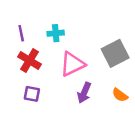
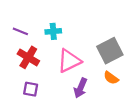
purple line: (21, 33) -> (20, 31), turned -56
orange semicircle: (120, 95) -> (111, 78), moved

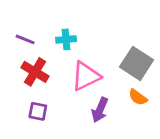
gray square: (110, 51) -> (136, 63), turned -30

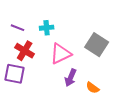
orange semicircle: (138, 97) -> (93, 88), moved
purple square: (38, 111) -> (15, 74), moved, size x1.5

